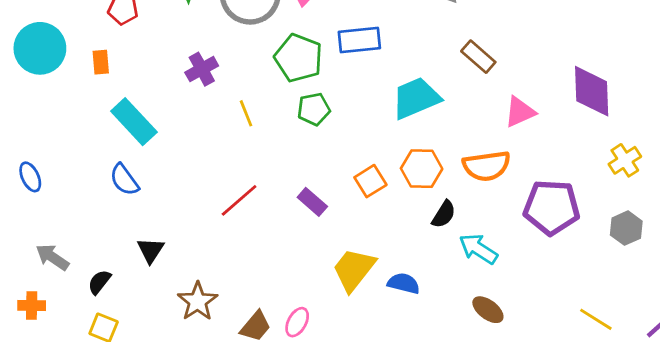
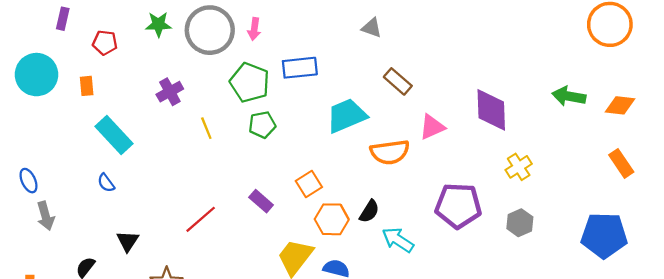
orange semicircle: (487, 166) -> (390, 152), moved
orange hexagon: (422, 169) -> (332, 219), moved
blue semicircle: (124, 180) -> (106, 183), size x0.7
red line: (239, 200) -> (201, 219), moved
gray arrow: (52, 257) -> (46, 216), moved, turned -140

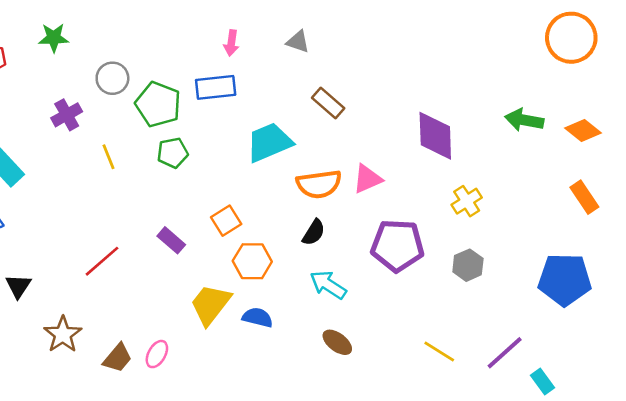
pink arrow: (254, 29) -> (231, 43), moved
gray circle: (210, 30) -> (112, 78), moved, size x0.6
orange diamond: (620, 105) -> (583, 131), turned 32
pink triangle: (432, 127) -> (367, 179), moved
black semicircle: (369, 211) -> (314, 232), moved

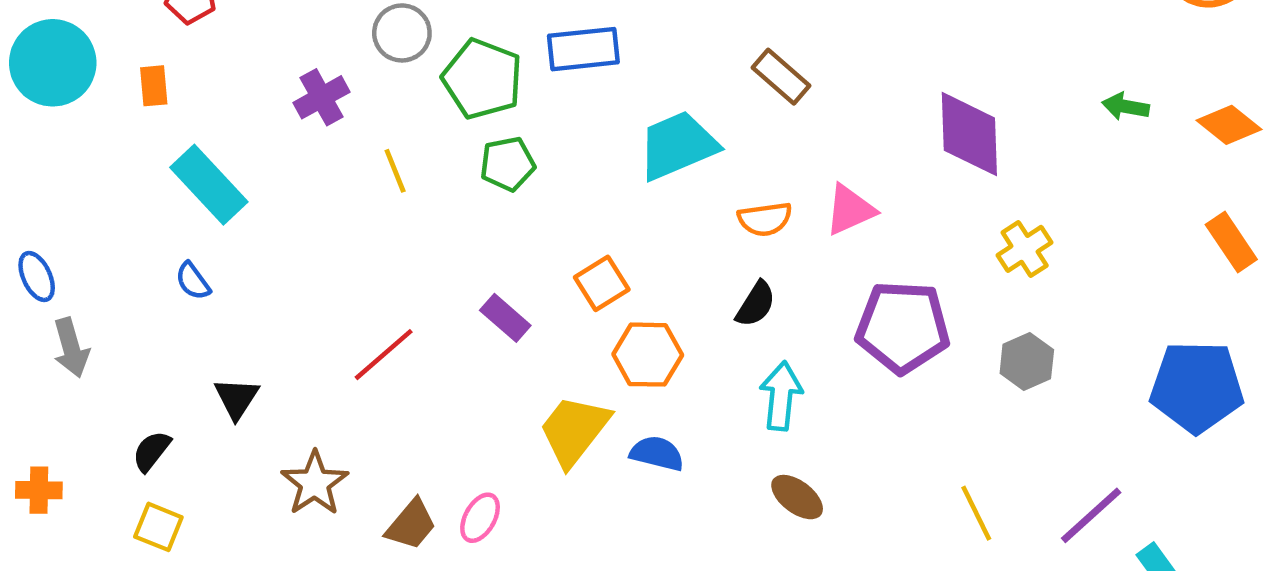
green arrow: (524, 120) -> (1126, 106), size x0.7
orange semicircle: (319, 184) -> (765, 219), size x0.7
cyan arrow: (328, 285) -> (781, 396), turned 63
yellow line: (439, 351) -> (976, 513), turned 32

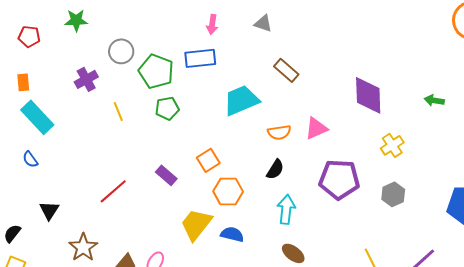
orange rectangle: (154, 86) -> (23, 82), moved
green arrow: (1126, 106) -> (434, 100), moved

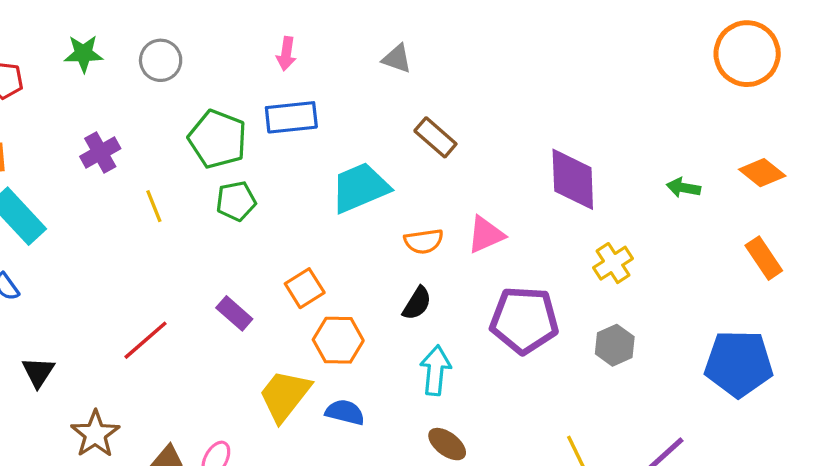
pink arrow: (212, 24) -> (286, 54), moved
gray circle: (121, 51) -> (161, 60), moved

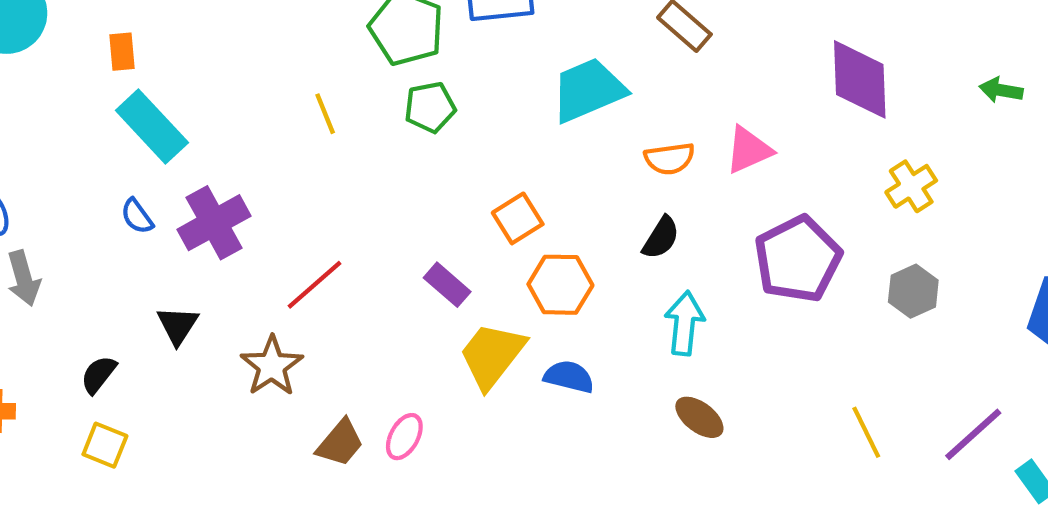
purple cross: (100, 152) -> (214, 223), moved, size x1.4
purple rectangle: (234, 313) -> (447, 285), moved
purple pentagon: (524, 320) -> (798, 259), turned -30
brown star: (95, 434) -> (272, 366), moved

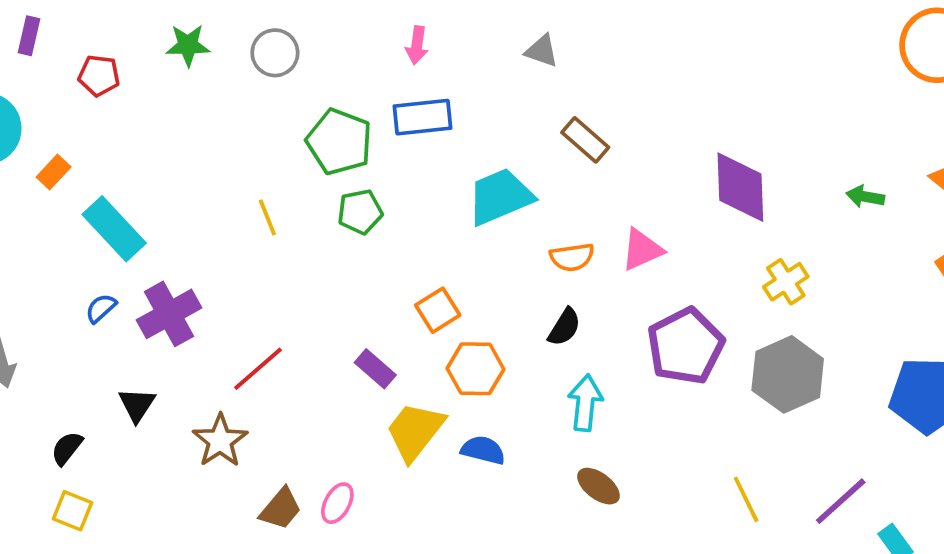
orange rectangle: (122, 52) -> (54, 172), moved, turned 48
blue semicircle: (137, 216) -> (101, 308), turned 84
gray hexagon: (913, 291) -> (788, 374), size x1.6

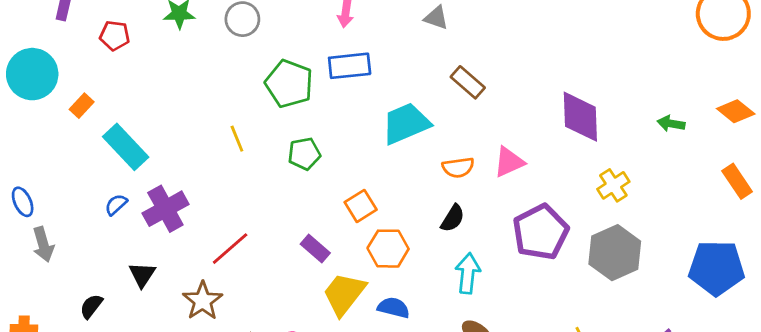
green pentagon: (360, 212) -> (304, 154), moved

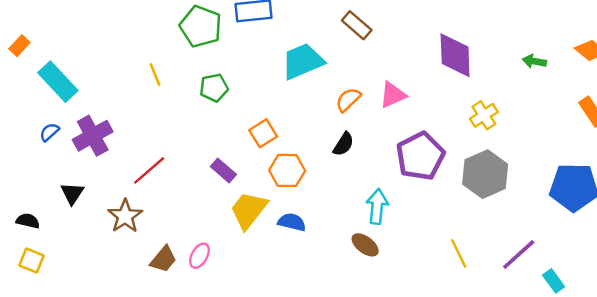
orange semicircle: (458, 167) -> (348, 100), turned 144
cyan arrow: (468, 273) -> (377, 206), moved
black semicircle: (91, 306) -> (28, 221), turned 65

